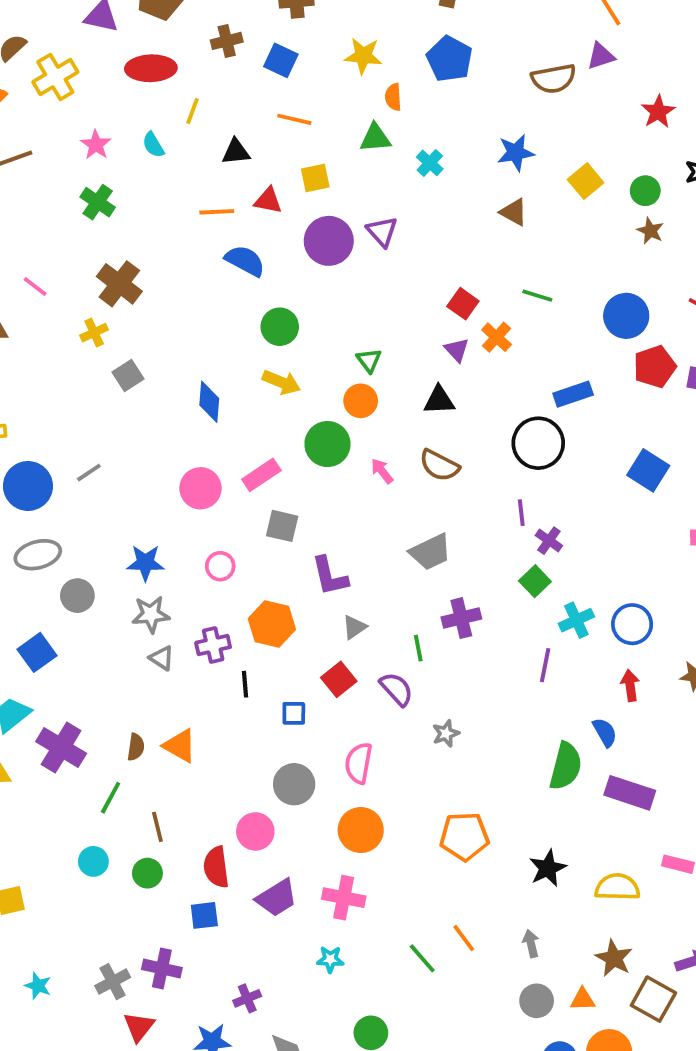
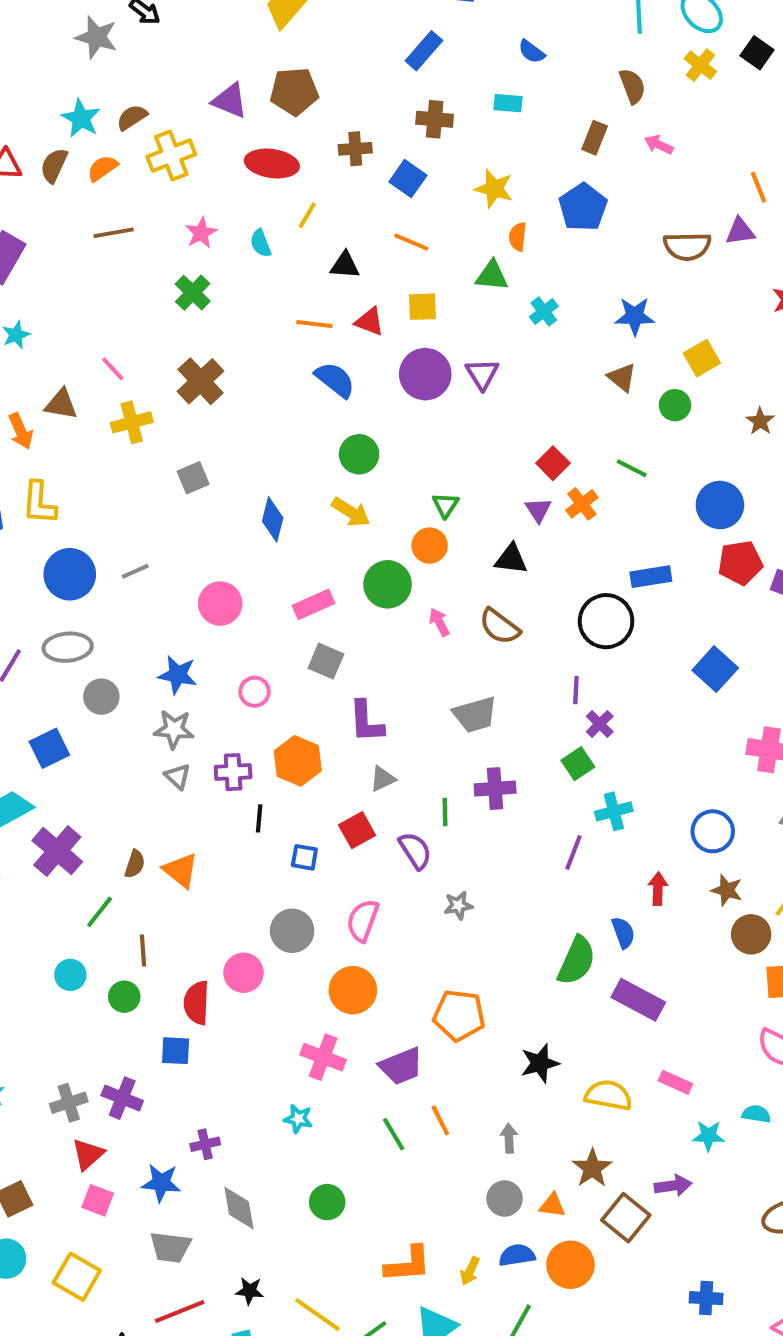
green circle: (645, 191) -> (675, 405), moved
yellow cross: (94, 333) -> (132, 422), moved, size x1.4
pink circle: (200, 488) -> (220, 604), moved
blue circle: (632, 624) -> (713, 831), moved
purple trapezoid: (277, 898) -> (401, 1066), moved

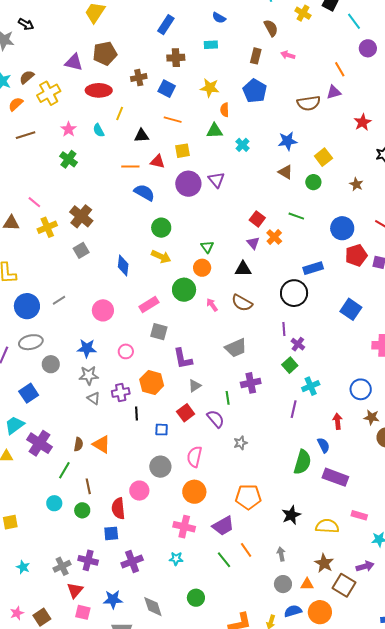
brown cross: (201, 381) -> (81, 216), moved
purple cross: (205, 1144) -> (132, 562), moved, size x1.5

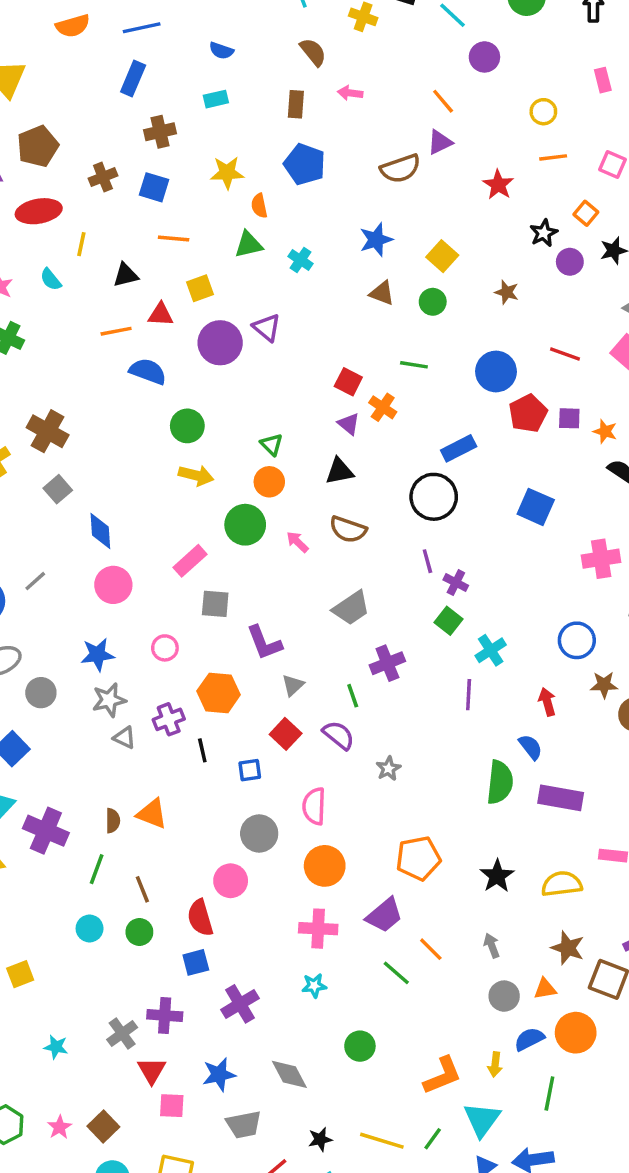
blue diamond: (123, 265) -> (100, 531), moved

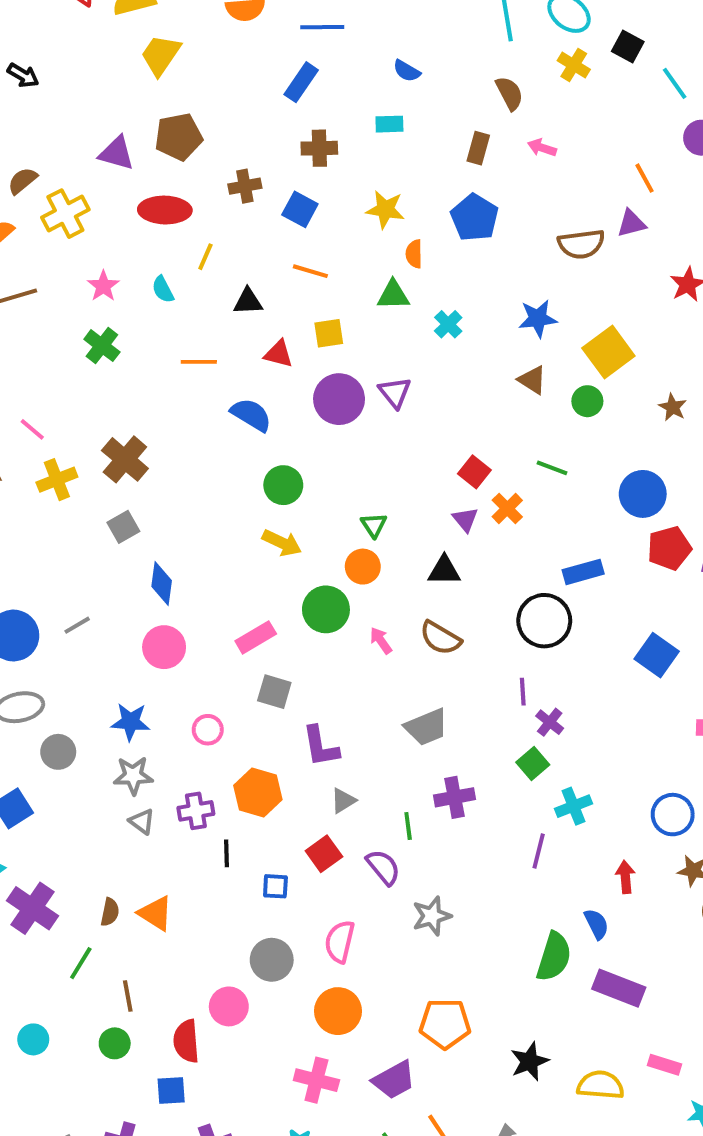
yellow square: (442, 256) -> (608, 352), size x1.4
orange line: (116, 331) -> (199, 362), moved
gray star: (388, 769) -> (432, 916), size x1.4
cyan circle: (90, 928) -> (33, 1039), moved

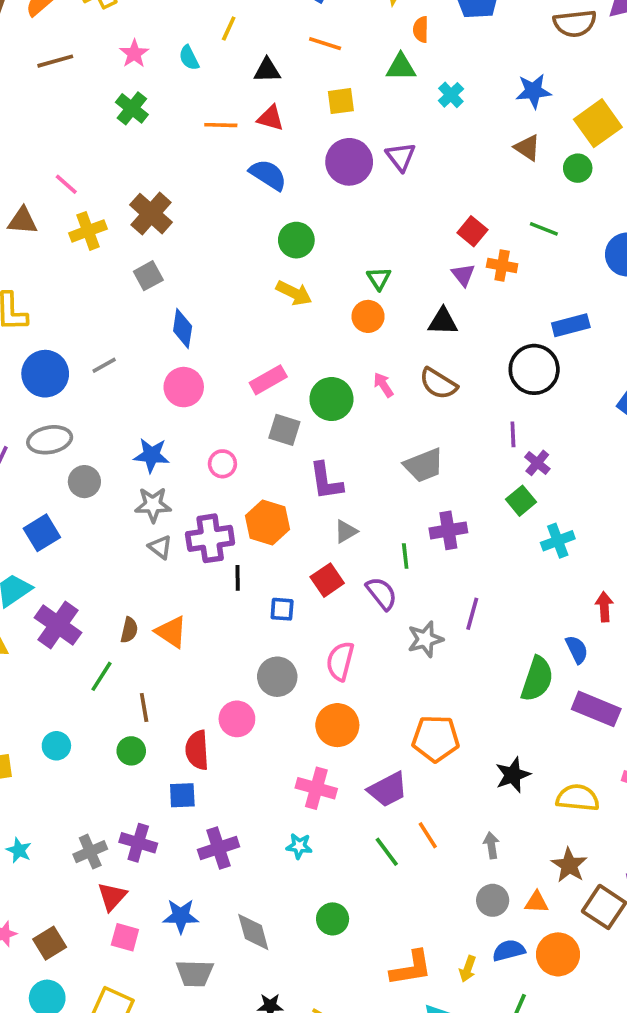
red triangle: (279, 354) -> (271, 118), moved
orange cross: (507, 508) -> (502, 266), turned -36
green circle: (326, 609) -> (331, 399), moved
purple cross: (196, 811) -> (210, 538), size x1.4
purple line: (539, 851) -> (472, 614), moved

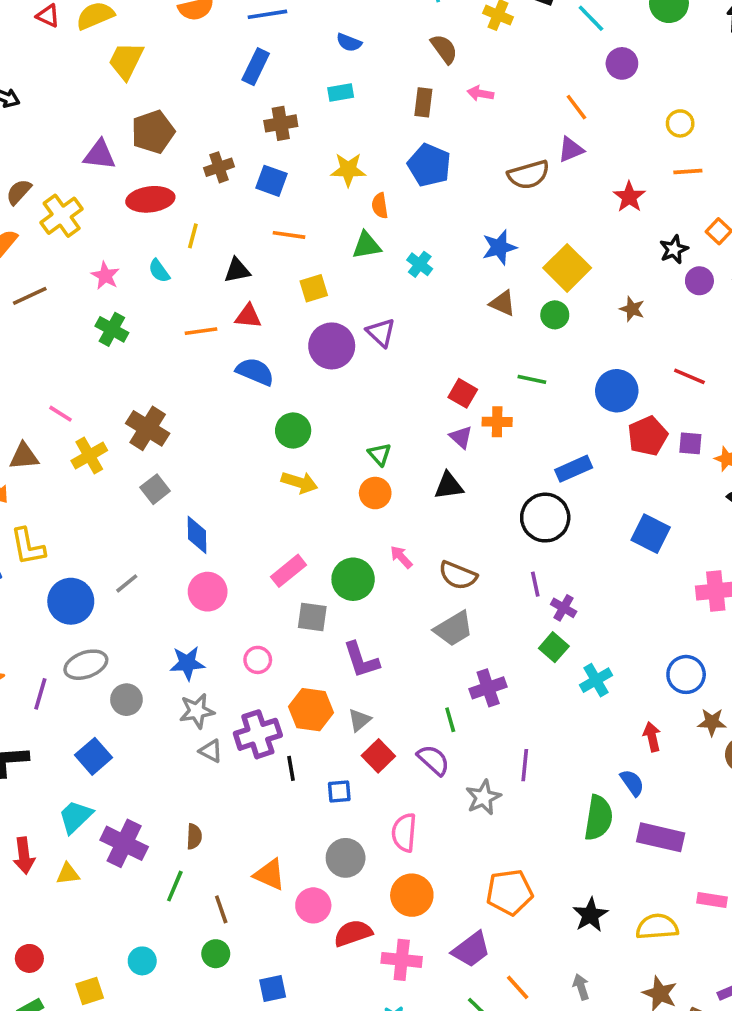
brown semicircle: (438, 384) -> (458, 575), moved
gray triangle: (346, 531) -> (359, 720), moved
orange triangle: (171, 632) -> (270, 874), moved
red semicircle: (197, 750) -> (353, 933), moved, turned 84

